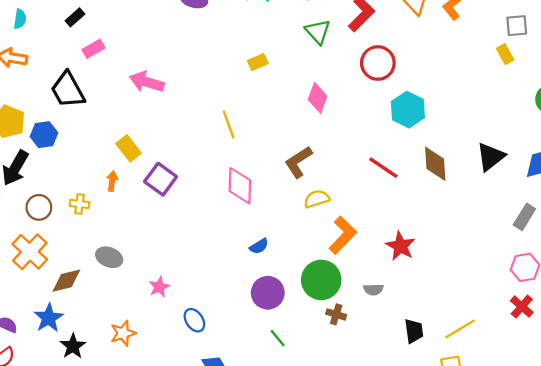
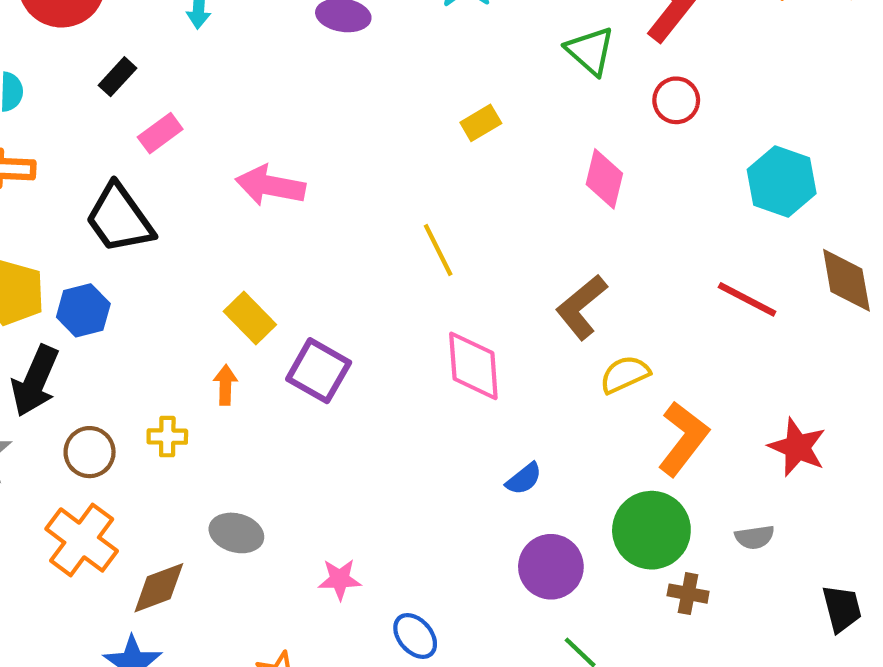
red circle: (378, 63) -> (676, 100), moved, size x0.7
pink star: (159, 287) -> (340, 579), turned 30

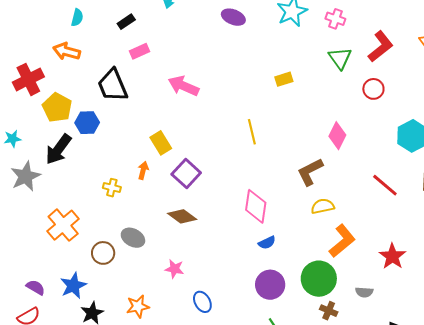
pink diamond: (604, 179) -> (337, 136), moved
pink diamond: (473, 366) -> (256, 206), moved
brown circle: (90, 452) -> (103, 253), moved
brown diamond: (159, 588) -> (182, 216), moved, turned 44

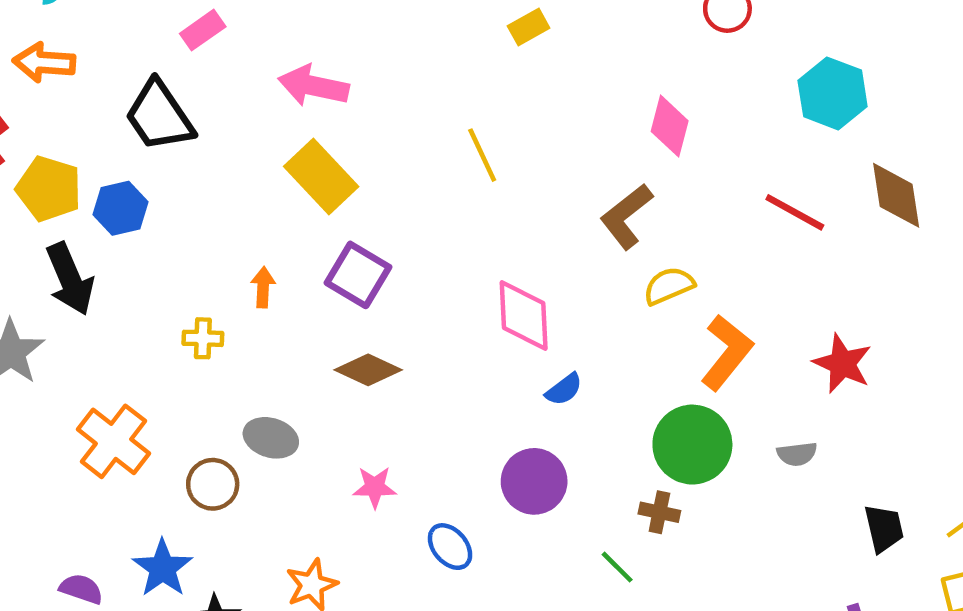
yellow rectangle: (161, 143) -> (321, 177), moved, size x1.4
black arrow: (58, 149) -> (70, 279), turned -48
purple circle: (270, 285) -> (534, 481), moved
brown cross: (329, 311) -> (659, 512), moved

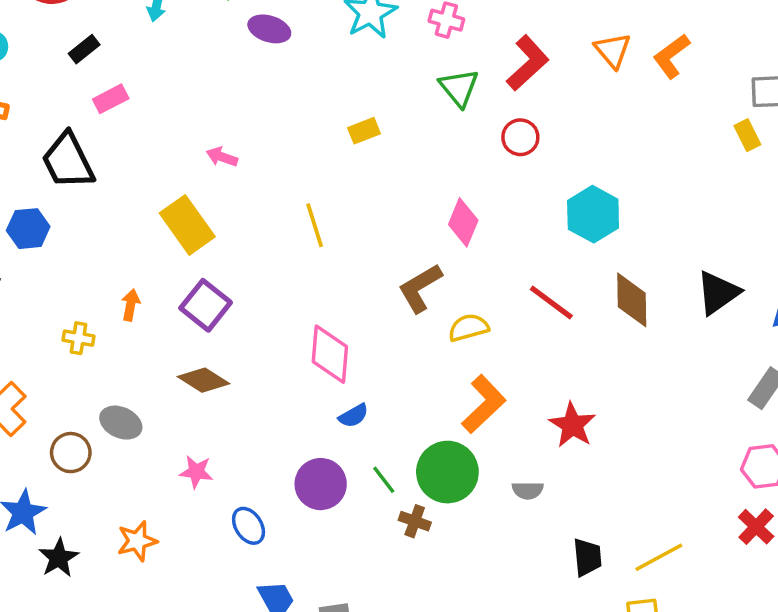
pink arrow: (313, 86) -> (222, 157), moved, size x0.6
yellow semicircle: (669, 286) -> (469, 328), moved
green line: (617, 567) -> (384, 480), moved

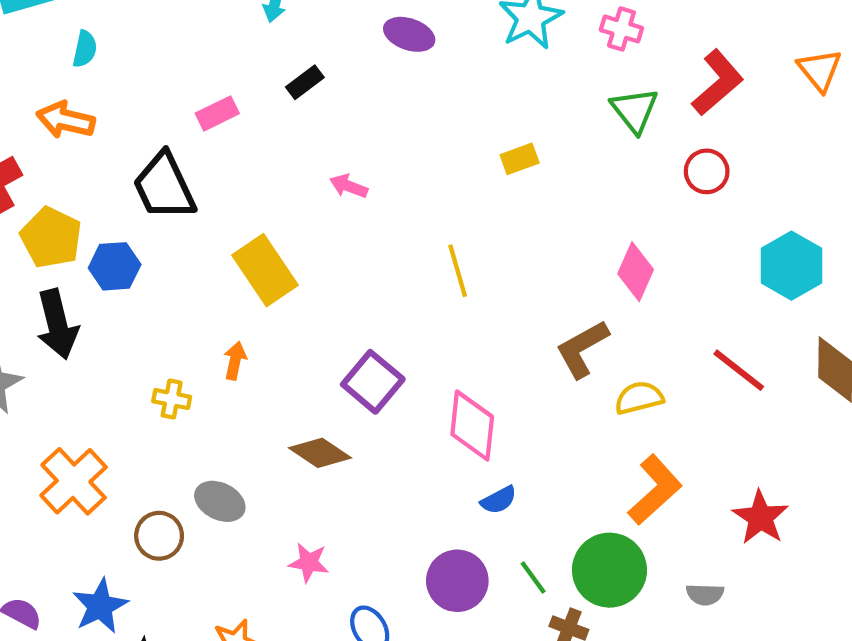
black rectangle: (84, 49) -> (305, 82), moved
yellow rectangle: (187, 225) -> (265, 270), moved
purple square: (206, 305) -> (373, 382), moved

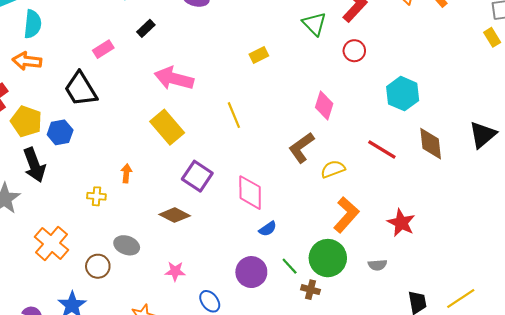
cyan semicircle: (85, 49) -> (33, 24), size x1.5
pink arrow: (349, 186) -> (174, 78), size x2.0
yellow rectangle: (265, 270) -> (167, 127), moved

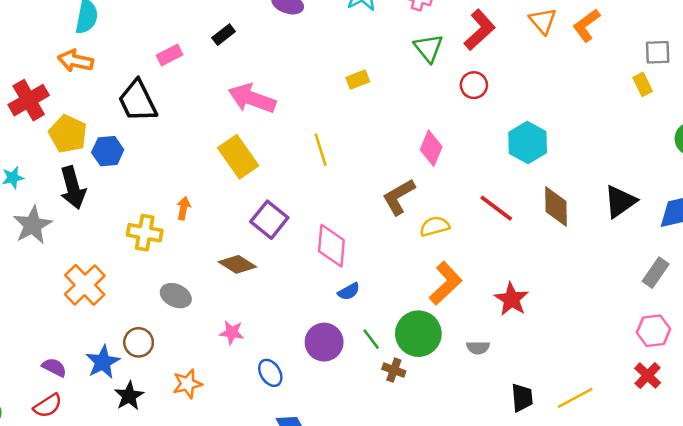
yellow cross: (96, 196) -> (145, 233), size x1.5
brown circle: (98, 266) -> (139, 342), moved

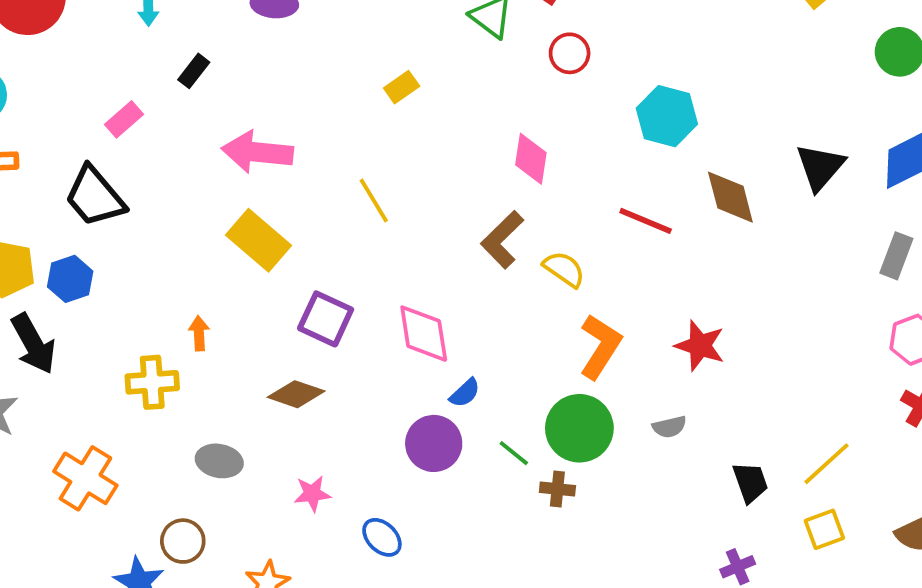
yellow semicircle: (435, 226) -> (564, 269), turned 64
purple circle: (324, 342) -> (434, 443), moved

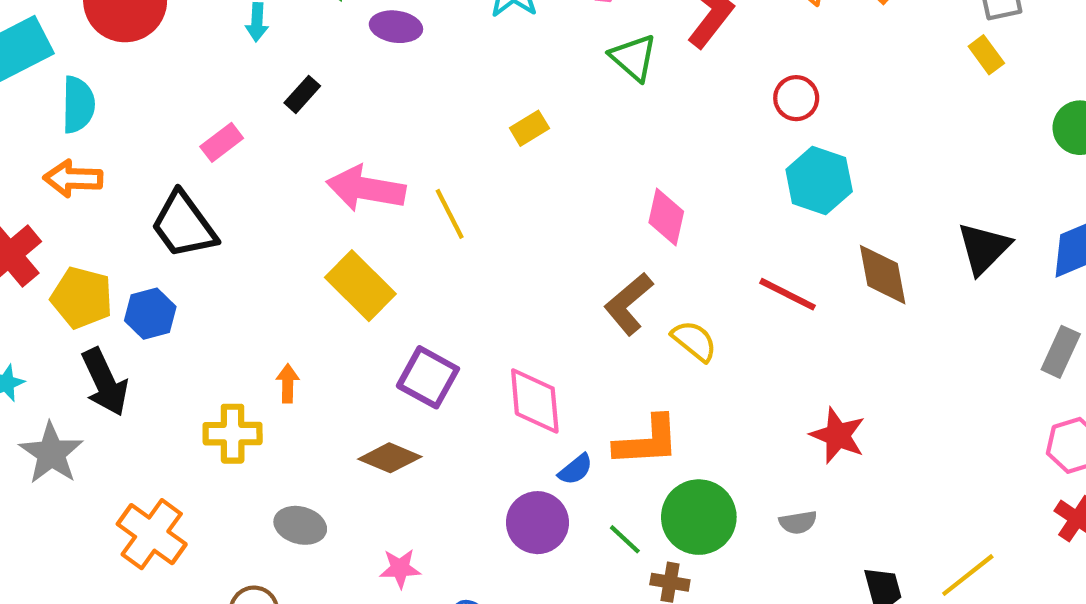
red circle: (570, 53) -> (796, 98), moved
yellow line: (374, 201) -> (450, 214), moved
orange L-shape: (600, 347) -> (647, 441), moved, turned 50

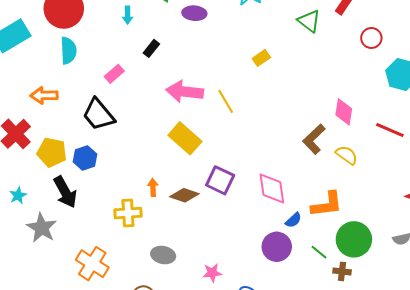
red circle: (796, 98) -> (371, 38), moved
cyan semicircle: (78, 105) -> (68, 51), moved
pink diamond: (666, 217) -> (344, 112), moved
brown diamond: (390, 458) -> (184, 195), moved

